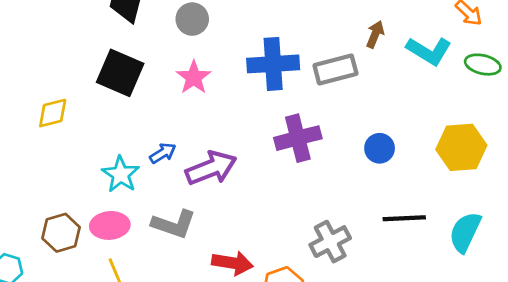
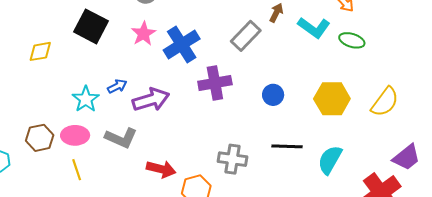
blue cross: (273, 64) -> (182, 44), moved, turned -33
gray rectangle: (335, 70) -> (246, 36), turned -36
gray cross: (330, 242) -> (232, 159), turned 32

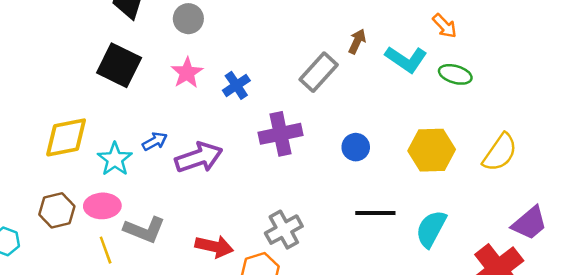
blue cross: (182, 44) -> (236, 85), size x0.6
yellow diamond: (40, 51) -> (66, 137), moved, size x1.5
gray L-shape: (121, 138) -> (144, 230), moved
gray cross: (232, 159) -> (284, 230), moved, turned -36

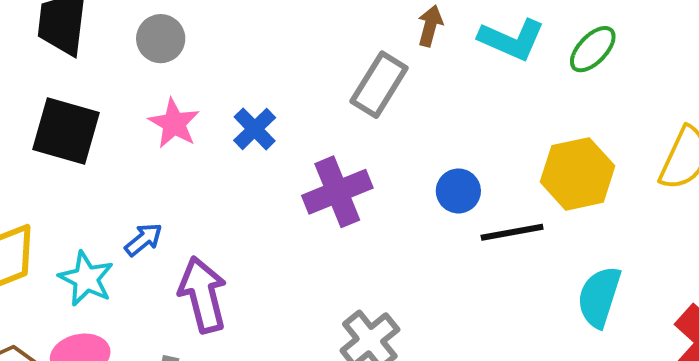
green ellipse: (455, 74) -> (593, 49), turned -52
purple arrow: (199, 158) -> (203, 295), moved, turned -75
black line: (375, 213) -> (512, 232), moved

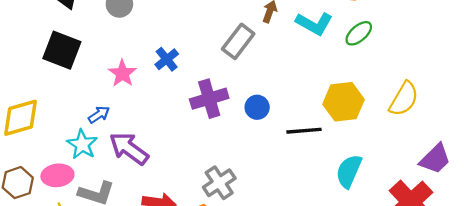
pink star: (174, 123) -> (122, 73), moved
blue circle: (458, 191) -> (257, 107), moved
cyan star: (86, 279) -> (82, 144), moved
purple arrow: (203, 295) -> (129, 148), turned -45

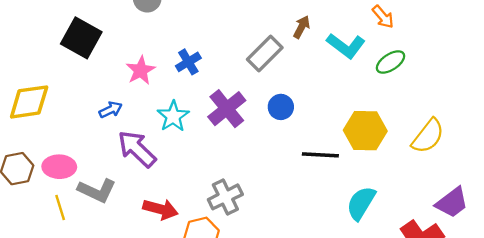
purple cross: (209, 99) -> (227, 109), turned -30
blue circle: (257, 107) -> (281, 107), moved
cyan star: (82, 144) -> (173, 116), moved

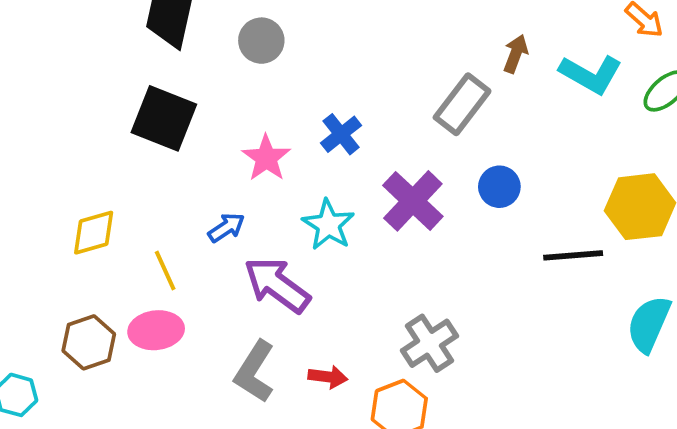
yellow diamond: (29, 102) -> (94, 233), size x0.7
gray L-shape: (97, 191) -> (255, 372), moved, turned 105
yellow line: (60, 207) -> (165, 270), moved
red arrow: (160, 209) -> (328, 377), size x0.7

